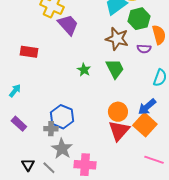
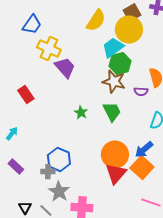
green hexagon: (139, 19) -> (120, 64), moved
red rectangle: (29, 52) -> (26, 95), turned 48
orange circle: (118, 112) -> (115, 155), size x1.4

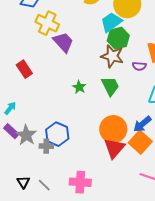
purple rectangle: (16, 167) -> (11, 131), moved
gray star: (59, 192) -> (26, 135), moved

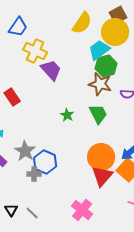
gray star: (26, 135) -> (25, 151), moved
pink cross: (80, 182) -> (82, 210), moved, turned 35

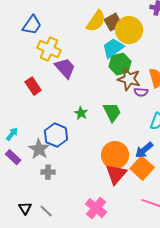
brown square: (118, 15) -> (113, 22), moved
brown star: (100, 84) -> (129, 79), moved
red rectangle: (12, 97) -> (33, 86), moved
blue hexagon: (45, 162) -> (56, 135), moved

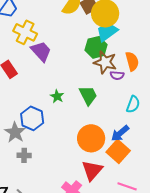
cyan trapezoid: (113, 48) -> (107, 31), moved
red triangle: (116, 174) -> (92, 170), moved

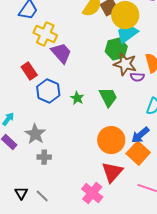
blue hexagon: (32, 118) -> (48, 91), moved

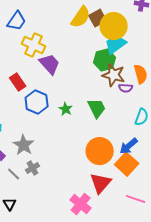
gray cross: (44, 157) -> (33, 168), turned -32
gray line: (42, 196) -> (14, 174), moved

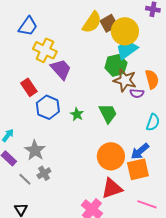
orange square: (127, 164) -> (138, 169), turned 35
red triangle: (101, 183) -> (112, 188), turned 30

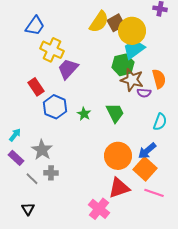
purple trapezoid: (61, 69) -> (68, 69), turned -95
orange square: (138, 169) -> (145, 169), turned -35
gray cross: (44, 173) -> (51, 173), turned 32
pink line: (147, 204) -> (154, 193), moved

